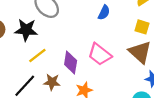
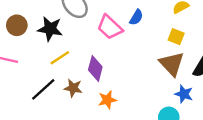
pink trapezoid: (100, 54) -> (110, 27), moved

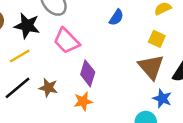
pink trapezoid: (110, 27) -> (67, 41), moved
yellow line: (60, 58) -> (20, 56), moved
purple diamond: (95, 68) -> (88, 73), moved

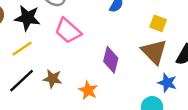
purple diamond: (88, 73) -> (111, 60), moved
orange star: (83, 101) -> (88, 90), turned -30

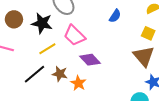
yellow line: (22, 49) -> (47, 49), moved
purple diamond: (111, 60) -> (90, 60), moved, turned -60
orange star: (88, 90) -> (78, 83), moved

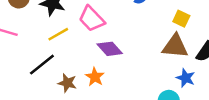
brown triangle: (144, 56) -> (175, 46), turned -45
brown star: (60, 74) -> (67, 83), moved

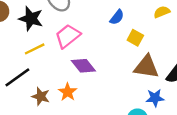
pink trapezoid: (92, 19) -> (68, 36), turned 92
yellow square: (181, 19) -> (135, 38), moved
blue star: (186, 78) -> (155, 98), turned -30

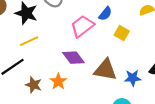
pink trapezoid: (68, 36) -> (82, 26), moved
brown triangle: (146, 67) -> (105, 70), moved
blue star: (155, 98) -> (133, 78), moved

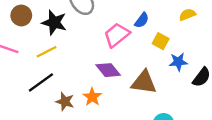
yellow line: (29, 41) -> (46, 52), moved
blue star: (133, 78) -> (178, 62), moved

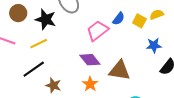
yellow square: (161, 41) -> (139, 21), moved
blue star: (178, 62) -> (154, 45), moved
orange star: (92, 97) -> (90, 84), moved

